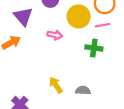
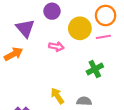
green cross: (94, 48) -> (95, 69), moved, turned -35

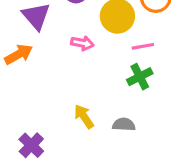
pink line: (103, 37) -> (143, 46), moved

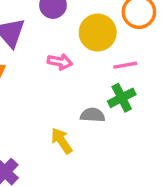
gray semicircle: (124, 124) -> (93, 115), moved

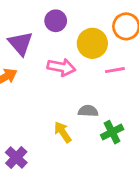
pink arrow: (60, 62) -> (61, 67), size x1.4
green cross: (122, 98) -> (112, 132), moved

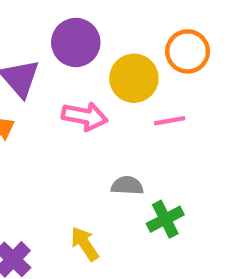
purple circle: (56, 21) -> (76, 42), size x1.4
yellow arrow: (63, 132) -> (85, 244), moved

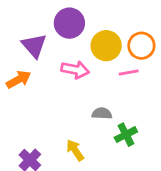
orange circle: (188, 51) -> (141, 46), moved

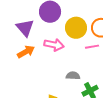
orange arrow: (19, 80) -> (26, 52), moved

